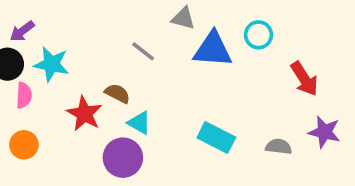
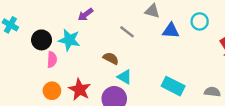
purple arrow: (22, 31) -> (85, 15), moved
blue triangle: (213, 49) -> (171, 31), size x0.7
red star: (84, 114) -> (80, 90), moved

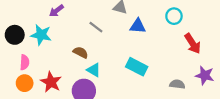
cyan circle: (200, 21) -> (174, 16), moved
pink semicircle: (52, 60) -> (25, 62), moved
cyan rectangle: (173, 86) -> (137, 67), moved

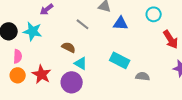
gray semicircle: (177, 84) -> (143, 76), moved

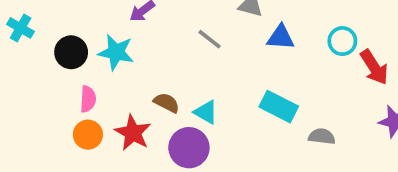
cyan circle: (154, 14) -> (342, 41), moved
brown semicircle: (69, 47) -> (167, 103), moved

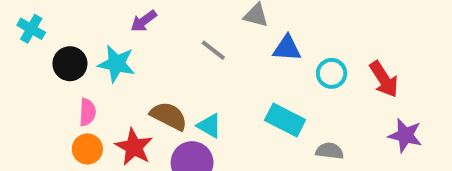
cyan cross: (21, 28) -> (31, 29), moved
cyan circle: (342, 41) -> (332, 73), moved
brown semicircle: (167, 103) -> (169, 116), size x1.4

